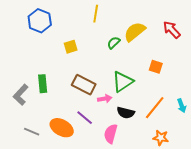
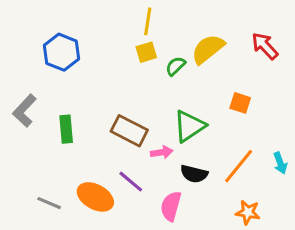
blue hexagon: (40, 21) -> (61, 52), moved
yellow square: (71, 47) -> (146, 52), moved
gray L-shape: (21, 95) -> (25, 111), moved

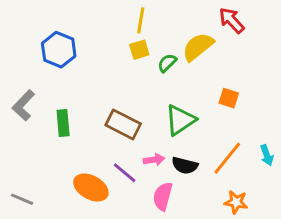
red arrow: (265, 46) -> (232, 20), moved
pink arrow: (162, 152) -> (154, 160), moved
gray line: (49, 203) -> (22, 199), moved

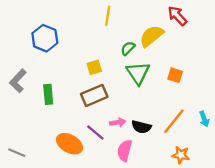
yellow square: (139, 50) -> (94, 67), moved
green triangle: (180, 120) -> (138, 73), moved, turned -30
brown rectangle: (123, 124) -> (94, 95), turned -50

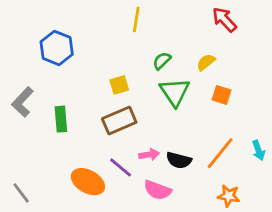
yellow semicircle: (151, 36) -> (206, 62), moved, size x0.6
pink semicircle: (125, 150) -> (158, 190), turned -85
gray line: (17, 153) -> (21, 193), turned 30

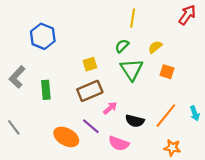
yellow line: (136, 20) -> (133, 18), moved
red arrow: (224, 20) -> (187, 15), moved, turned 78
pink arrow: (149, 155) -> (110, 108), moved, turned -32
gray line: (21, 193) -> (14, 127), moved

